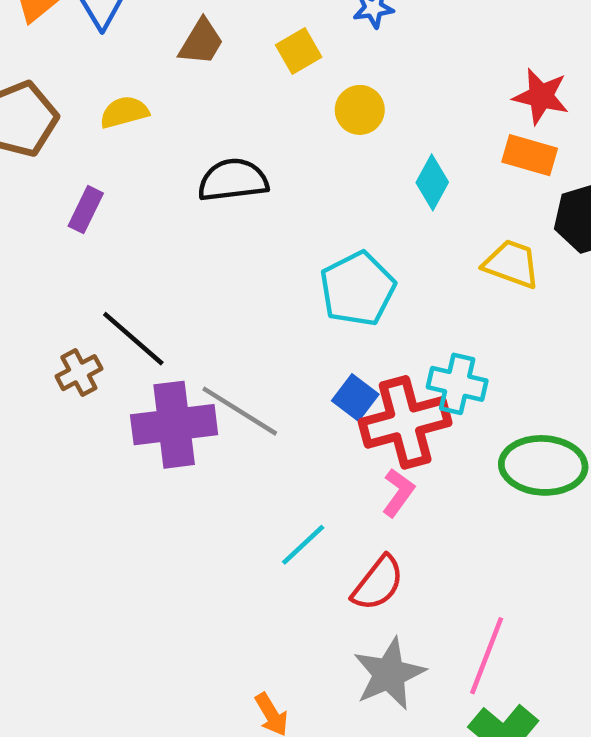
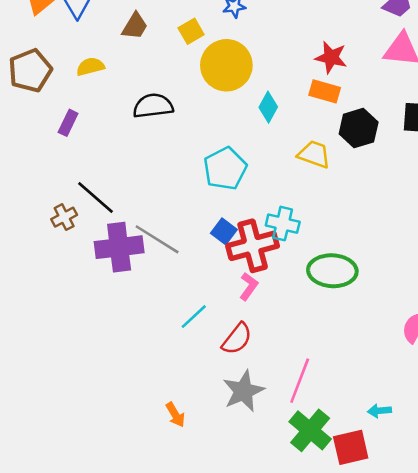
yellow circle: (360, 110) -> (226, 65), size x1.8

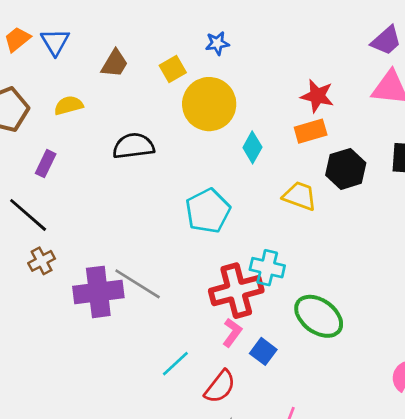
orange rectangle: (325, 91) -> (311, 131), turned -32
black line: (96, 197) -> (28, 215), moved
blue square: (224, 231) -> (263, 351), moved
green ellipse: (332, 271) -> (319, 316), turned 33

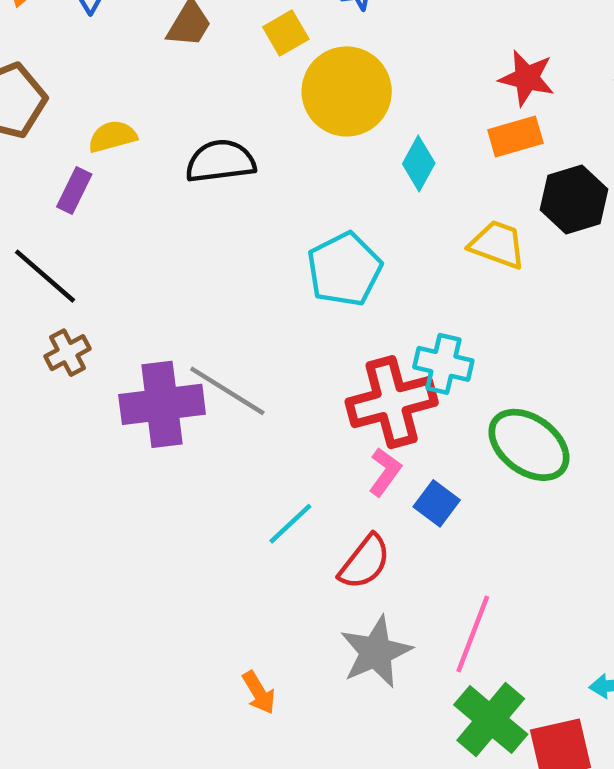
yellow semicircle: (69, 105) -> (112, 136), moved

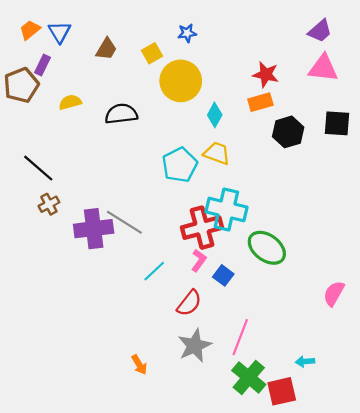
purple rectangle: (74, 191) -> (43, 65), moved
yellow trapezoid: (497, 245) -> (217, 153), moved
cyan cross: (443, 364) -> (226, 210), size x1.5
cyan line: (290, 524) -> (154, 271), moved

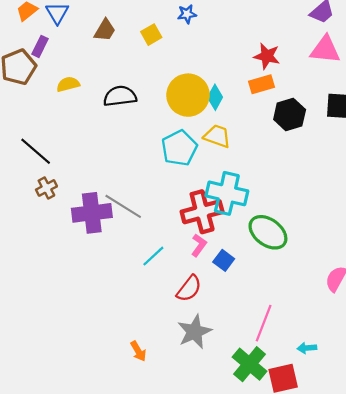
yellow circle: (181, 81) -> (188, 95), moved
pink line: (240, 337) -> (264, 323), moved

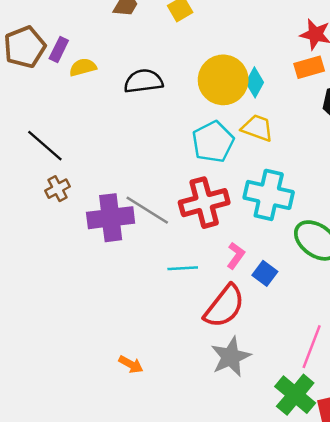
purple rectangle: (40, 46) -> (59, 50), moved
red cross: (202, 212) -> (204, 203), moved
cyan line: (153, 256) -> (183, 268), turned 40
red semicircle: (189, 288) -> (224, 306), size x1.4
orange arrow: (138, 351) -> (131, 364), moved, turned -30

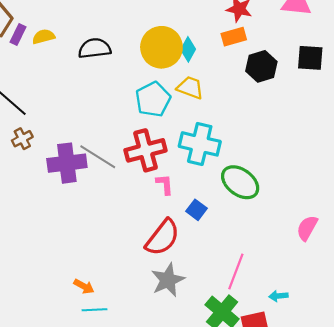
purple rectangle: (59, 50) -> (18, 35), moved
pink L-shape: (236, 256) -> (165, 184), moved, turned -40
cyan line: (183, 268) -> (95, 310), moved

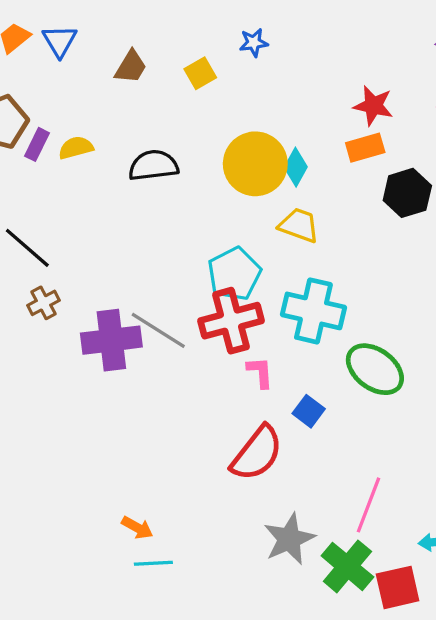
cyan pentagon: (153, 99) -> (234, 274), moved
gray star: (168, 280) -> (289, 539), moved

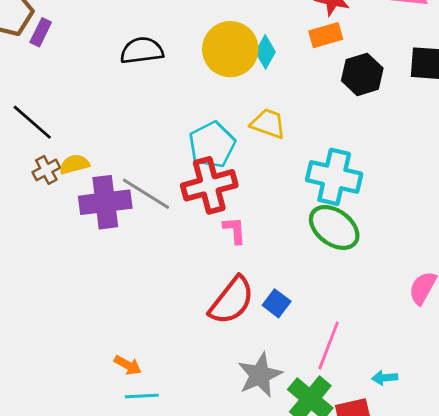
yellow semicircle: (76, 148) -> (74, 164), moved
yellow trapezoid: (299, 225) -> (268, 124), moved
cyan cross: (313, 311) -> (334, 177), moved
blue square: (309, 411) -> (277, 303), moved

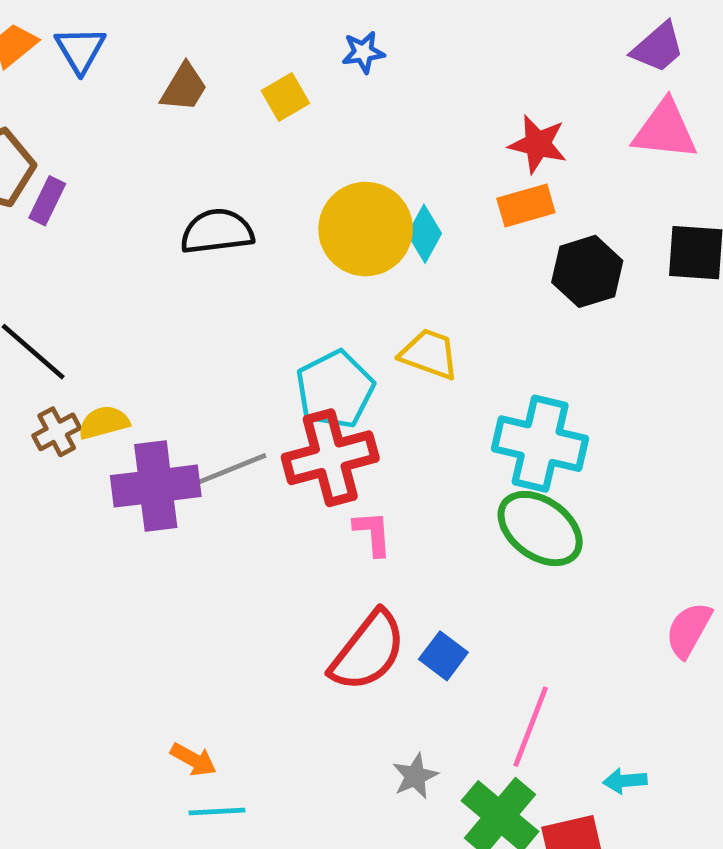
gray line: (146, 194) -> (224, 472), turned -54
gray star: (260, 375) -> (415, 776), size x0.6

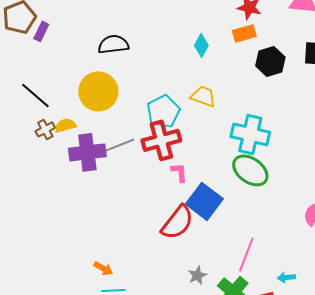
yellow circle: (366, 229) -> (98, 91), moved
blue square: (443, 656) -> (204, 201), moved, size x1.8

